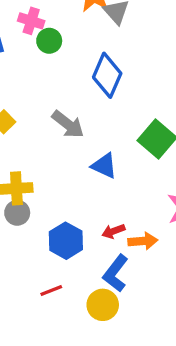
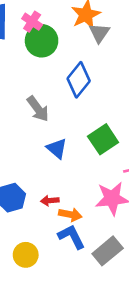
green circle: (49, 41) -> (42, 41), size x1.6
blue L-shape: (115, 273) -> (72, 237), moved, turned 100

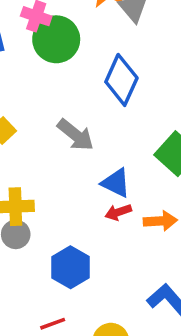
red arrow: (50, 201) -> (118, 212), moved
orange arrow: (70, 215) -> (160, 221), moved

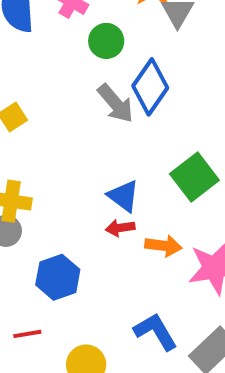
green circle: (56, 39) -> (106, 41), moved, size x0.7
gray arrow: (76, 135) -> (116, 103), moved

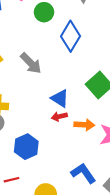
gray arrow: (116, 103) -> (31, 63), moved

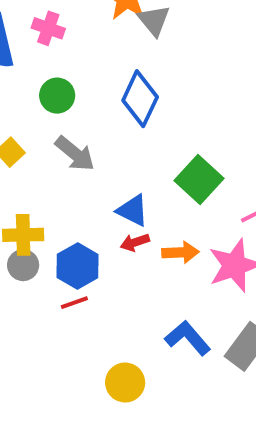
green circle: (44, 12) -> (57, 96), moved
blue hexagon: (26, 147) -> (78, 266), moved
red line: (12, 180) -> (74, 303), moved

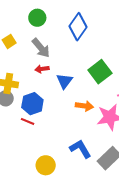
blue triangle: (133, 210) -> (64, 81), turned 30
red arrow: (135, 242) -> (42, 69), moved
red line: (74, 303) -> (28, 121), turned 32

